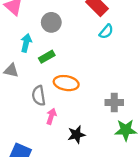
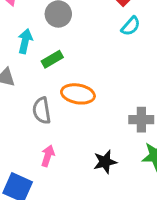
pink arrow: (51, 116) -> (48, 156), moved
black star: (76, 135) -> (105, 162), moved

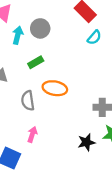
cyan arrow: (25, 41) -> (18, 35), moved
black star: (105, 162) -> (86, 142), moved

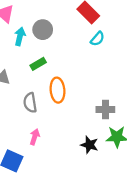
orange ellipse: (55, 88) -> (57, 90), turned 75
black star: (86, 142) -> (89, 145), turned 30

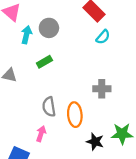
orange ellipse: (57, 90) -> (75, 115), moved
gray semicircle: (30, 103) -> (49, 107), moved
gray cross: (105, 109) -> (102, 89), moved

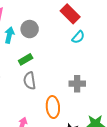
gray semicircle: (49, 107) -> (30, 81), moved

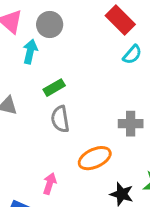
gray circle: (30, 29) -> (50, 25), moved
orange ellipse: (53, 107) -> (95, 158), turned 70

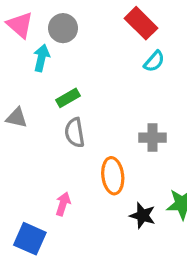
orange ellipse: (95, 158) -> (113, 176), turned -72

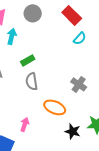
gray circle: (63, 28) -> (33, 13), moved
gray cross: (153, 138) -> (79, 84), turned 35
orange ellipse: (113, 176) -> (55, 107), turned -60

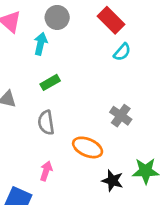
cyan arrow: (12, 36) -> (41, 44), moved
gray semicircle: (32, 81) -> (46, 123), moved

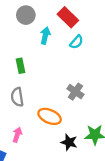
cyan arrow: (41, 44) -> (45, 36), moved
green rectangle: (50, 82) -> (20, 66), turned -72

